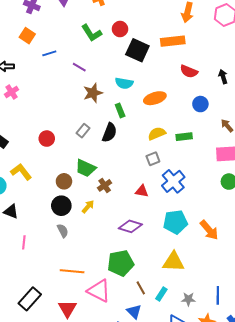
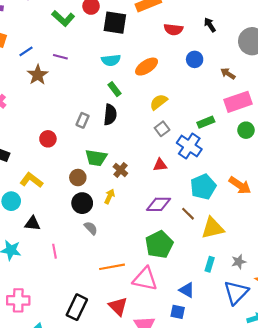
brown star: (93, 93) -> (38, 75), moved
green rectangle: (184, 137) -> (206, 122), moved
brown line: (141, 288) -> (188, 214), moved

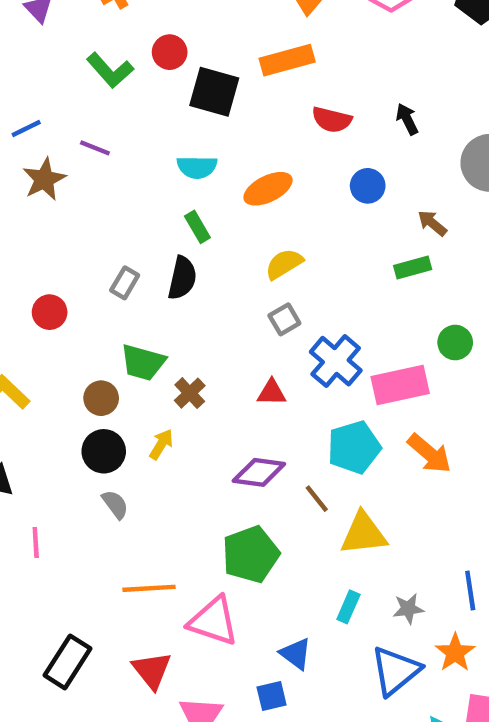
pink rectangle: (238, 102) -> (400, 385), moved
green rectangle: (206, 122) -> (413, 267), moved
blue square: (178, 312) -> (272, 696), turned -32

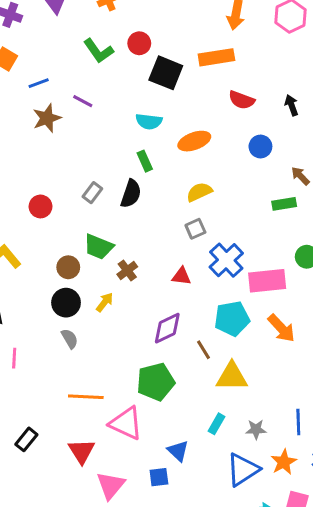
purple diamond: (259, 472) -> (167, 328), turned -40
black rectangle: (68, 662) -> (26, 439), size x0.7

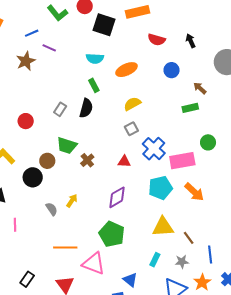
blue line: (39, 83) -> (32, 33), moved
yellow arrow: (105, 302) -> (72, 201), moved
black circle: (66, 303) -> (33, 177), moved
brown line: (203, 350) -> (189, 238), moved
green pentagon: (156, 382) -> (112, 234), turned -30

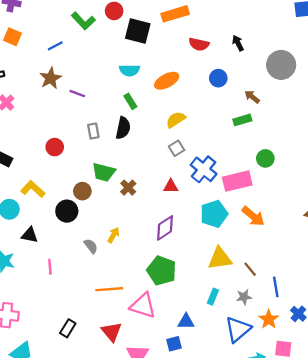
purple line: (49, 48) -> (77, 94), moved
gray rectangle: (60, 109) -> (93, 131), turned -40
blue triangle: (130, 280) -> (186, 322), turned -35

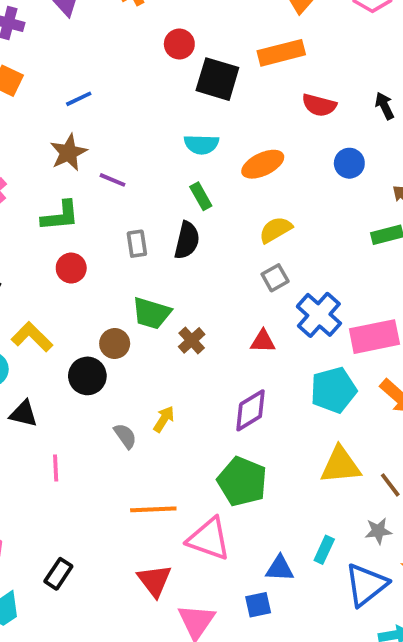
green L-shape: (83, 21) -> (60, 216), moved, turned -55
cyan rectangle: (213, 297) -> (324, 550), moved
black rectangle: (68, 328) -> (58, 574), moved

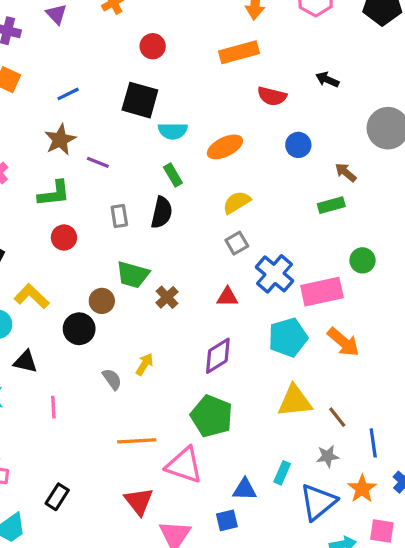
black square: (217, 79) -> (140, 100), moved
black arrow: (385, 106) -> (327, 80), moved, turned -40

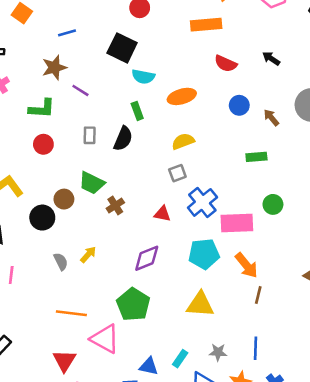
brown arrow: (346, 172) -> (271, 118), moved
brown line: (337, 417) -> (258, 295), moved, turned 42

